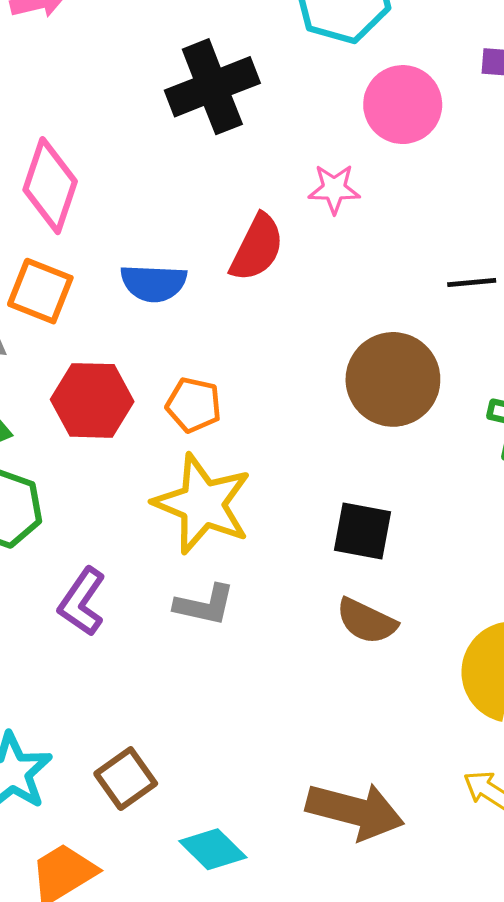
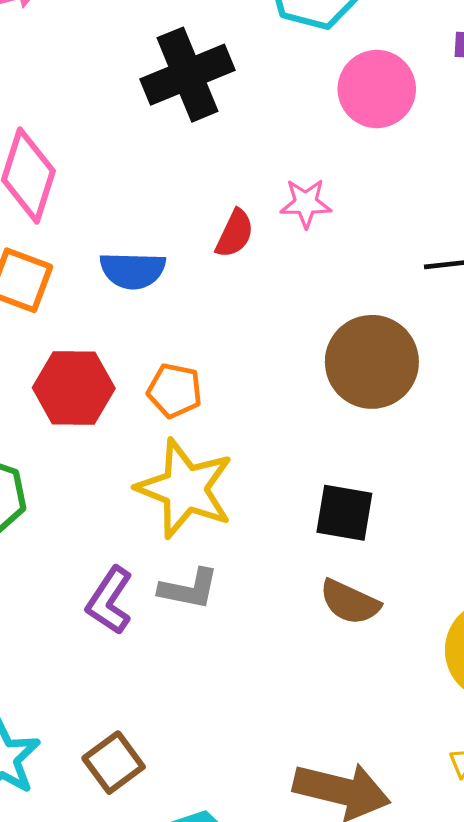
pink star: (334, 189) -> (306, 203), moved
red semicircle: (257, 248) -> (235, 234), size x0.7
purple L-shape: (82, 602) -> (110, 601), moved

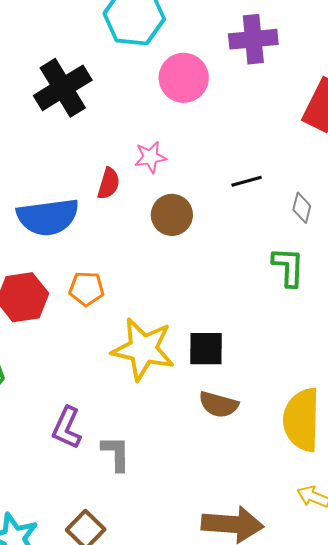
blue semicircle: (133, 270) -> (48, 217), size x1.5
brown circle: (372, 362) -> (172, 215), moved, size x0.7
yellow star: (185, 489) -> (143, 349), moved
gray L-shape: (189, 589) -> (116, 453), moved, turned -93

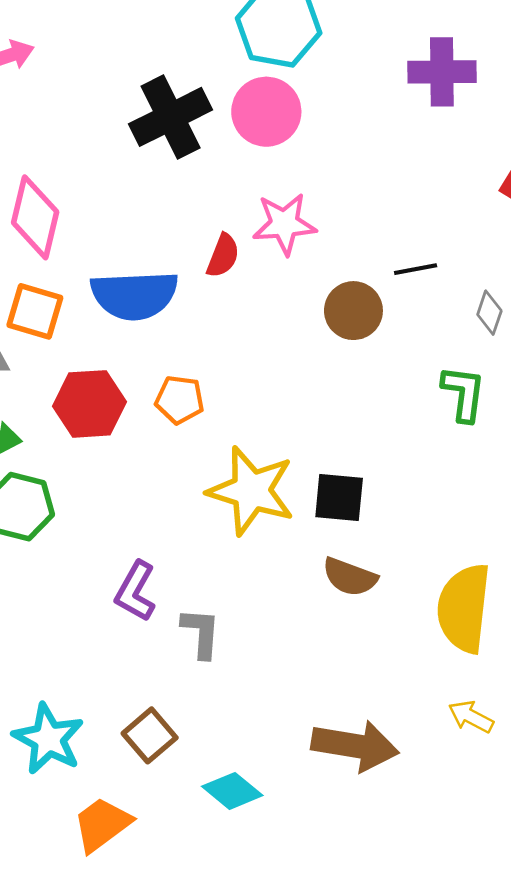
pink circle: (184, 78) -> (266, 112), moved
pink star: (150, 157) -> (284, 224), size x1.4
brown circle: (172, 215) -> (353, 311), moved

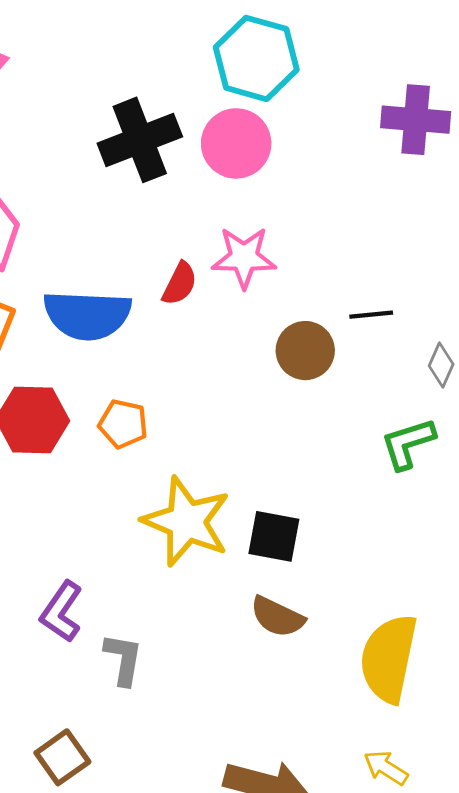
green L-shape: (464, 393) -> (408, 443), turned -120

